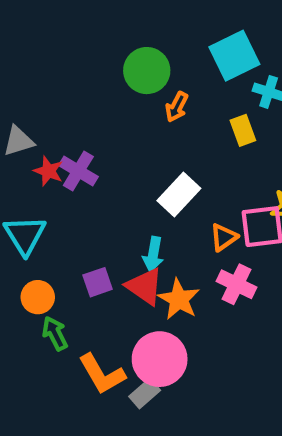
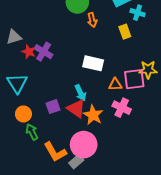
orange arrow: (177, 107) -> (92, 20), turned -40
white rectangle: (179, 195) -> (93, 63), turned 60
orange triangle: (224, 237) -> (115, 84), turned 32
cyan arrow: (153, 254) -> (80, 93), turned -35

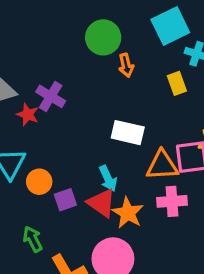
purple cross: (44, 52) -> (51, 96), moved
orange triangle: (115, 84) -> (162, 165), size x1.5
pink cross: (122, 108) -> (172, 201), turned -30
orange circle: (23, 114) -> (39, 182), moved

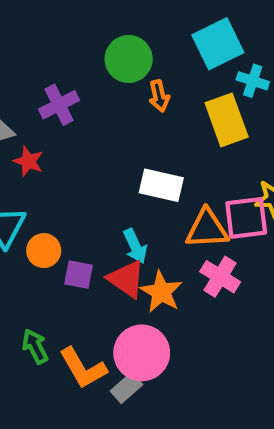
yellow rectangle: (177, 83) -> (227, 120), size x1.6
purple cross: (51, 96) -> (59, 105), moved, turned 32
purple square: (65, 200) -> (79, 275), turned 30
pink cross: (172, 201) -> (220, 277), turned 36
green arrow: (33, 239) -> (35, 346), moved

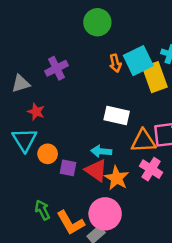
cyan square: (218, 44) -> (138, 61), moved
green circle: (129, 59) -> (97, 22), moved
red star: (28, 161) -> (36, 112), moved
cyan arrow: (135, 246) -> (101, 151), turned 120

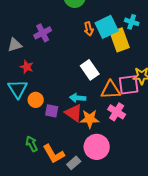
white rectangle: (117, 115) -> (90, 70), turned 42
orange star: (117, 178) -> (90, 119), turned -30
pink circle: (105, 214) -> (97, 147), moved

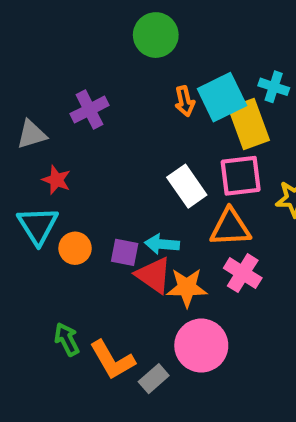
pink square: (129, 85) -> (241, 176), moved
purple square: (52, 111) -> (125, 252), moved

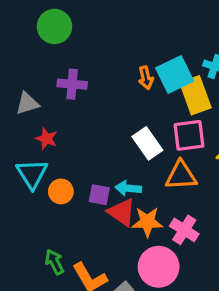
green circle: (156, 35) -> (54, 26), moved
purple cross: (90, 110) -> (72, 84), turned 32
pink cross: (243, 273) -> (184, 230), moved

